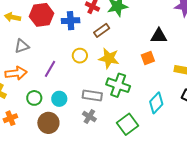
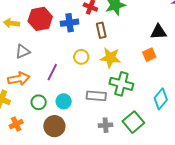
brown rectangle: (102, 30) -> (101, 30), turned -63
gray cross: (89, 116) -> (106, 125), moved, turned -32

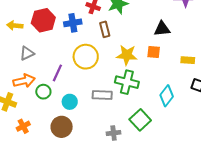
orange square: (149, 55) -> (154, 52), turned 32
yellow circle: (81, 57) -> (86, 57), size x1.6
yellow star: (110, 58) -> (127, 55), moved
green circle: (39, 102) -> (43, 92), moved
gray cross: (106, 125) -> (114, 133), moved

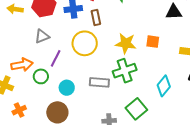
brown rectangle: (105, 29) -> (96, 17), moved
black triangle: (162, 29) -> (174, 12), moved
gray triangle: (27, 53) -> (42, 36), moved
green cross: (127, 82) -> (125, 71), turned -35

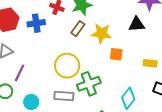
brown rectangle: (96, 17) -> (78, 29), moved, turned 49
yellow circle: (85, 43) -> (67, 66), moved
yellow star: (126, 43) -> (101, 33), moved

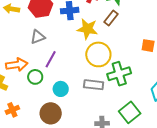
yellow star: (101, 33) -> (87, 29), moved

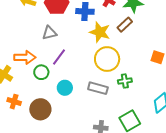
green cross: (119, 74) -> (125, 81), size x0.6
orange cross: (12, 110) -> (14, 102), turned 32
brown circle: (51, 113) -> (40, 109), moved

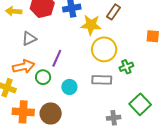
gray triangle: (49, 33) -> (29, 39), moved
orange cross: (14, 102) -> (23, 112), size x1.5

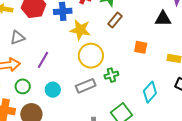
brown rectangle: (114, 12) -> (115, 20), moved
green circle: (43, 77) -> (23, 86), moved
gray rectangle: (102, 80) -> (86, 86), turned -30

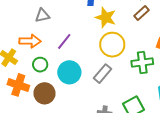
green cross: (111, 75) -> (142, 63), moved, size x1.5
gray rectangle: (86, 86) -> (102, 74), turned -36
cyan circle: (53, 90) -> (69, 72), size x1.5

